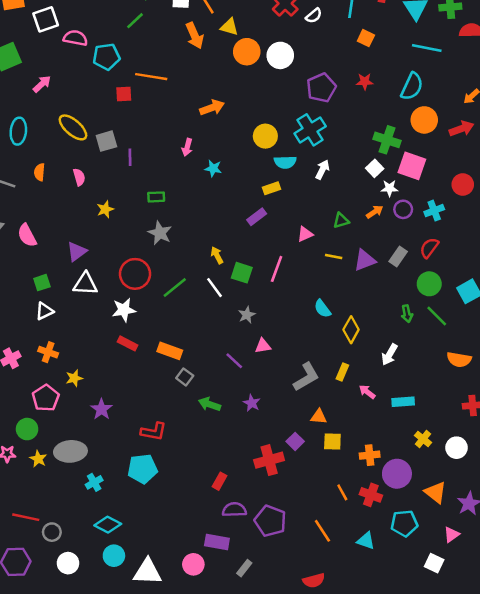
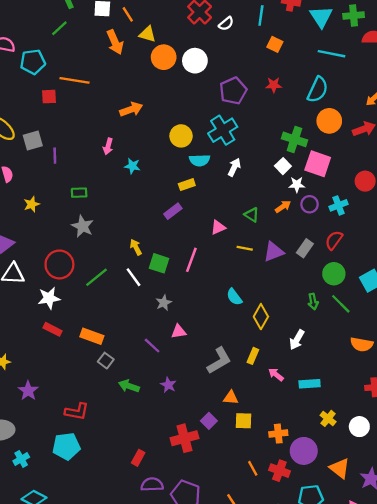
green triangle: (341, 221) -> (252, 215), turned 49

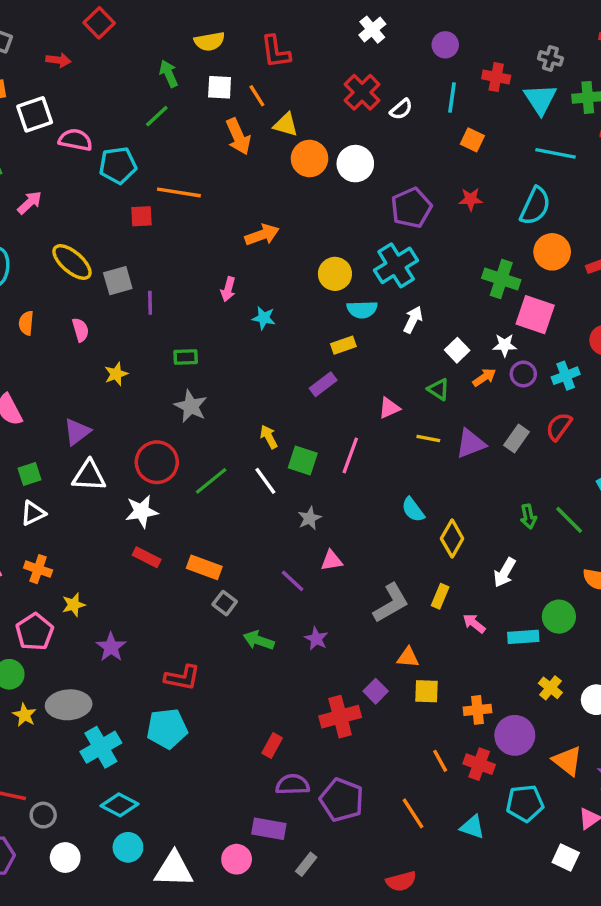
white square: (283, 166) -> (457, 350), moved
green circle: (334, 274) -> (559, 617), moved
cyan cross: (21, 459) -> (101, 747), size x1.6

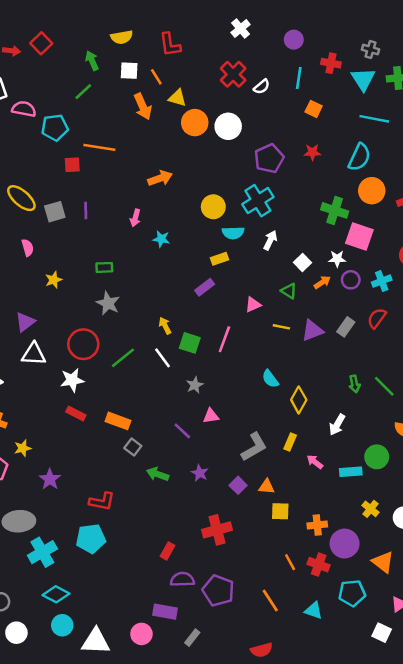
red square: (99, 23) -> (41, 43), moved
purple line: (150, 303) -> (86, 210), moved
purple square: (376, 691) -> (238, 485), moved

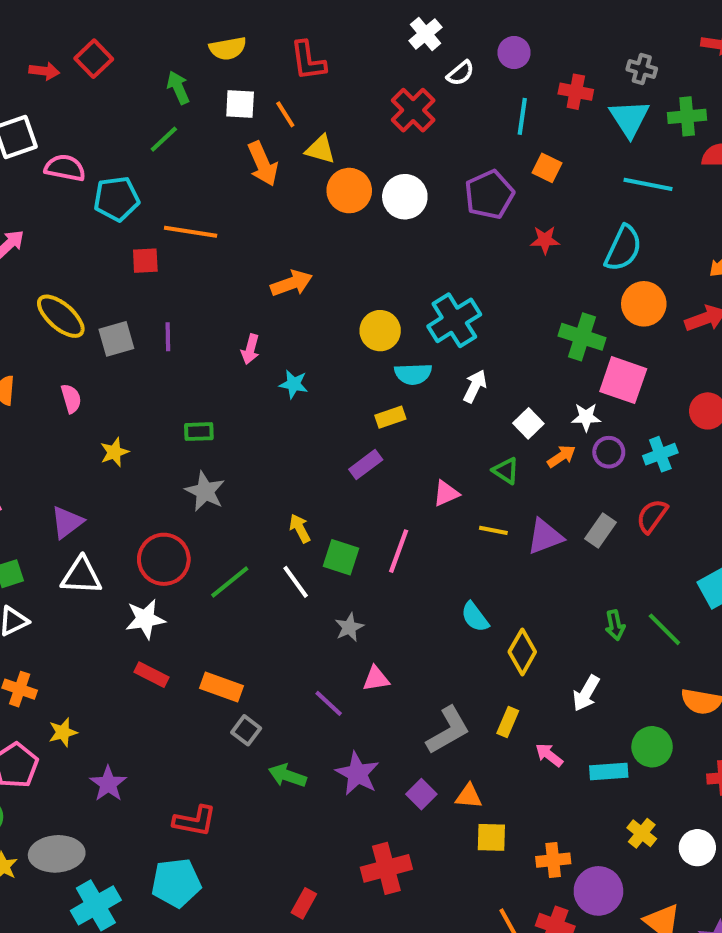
white semicircle: (262, 87) -> (460, 73), moved
purple pentagon: (269, 158) -> (489, 195), moved
purple star: (200, 473) -> (357, 774), size x1.5

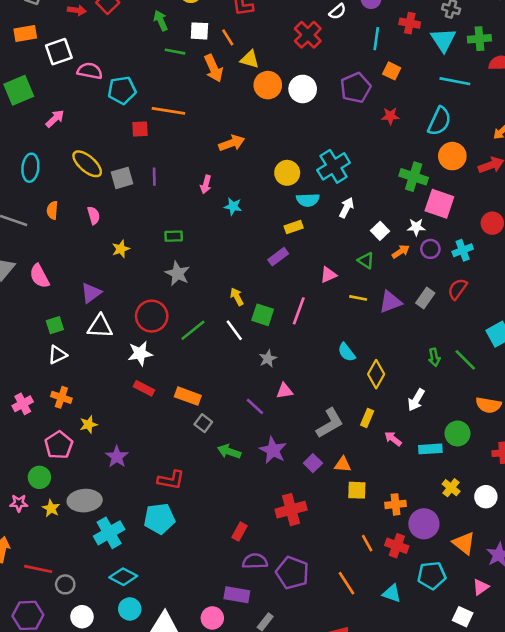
green line: (164, 139) -> (175, 52), moved, turned 54

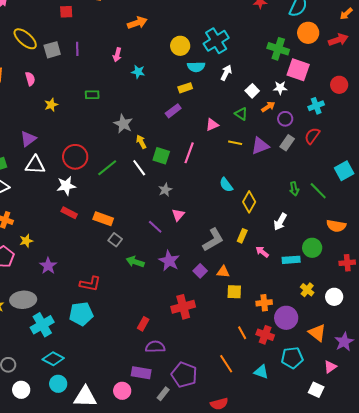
purple circle: (430, 249) -> (285, 119), moved
gray star: (177, 273) -> (123, 124), moved
pink triangle: (285, 391) -> (178, 215), turned -40
purple pentagon: (292, 573) -> (184, 375), moved

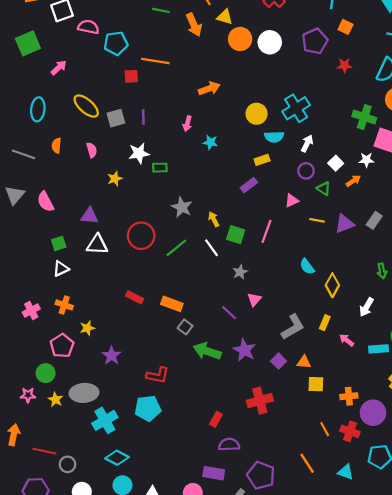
purple circle: (285, 119) -> (306, 171), moved
gray star: (123, 124) -> (182, 207), moved
purple triangle: (28, 139) -> (89, 216), turned 42
white star: (66, 186) -> (139, 153), moved
green arrow: (135, 262) -> (207, 351), size x1.4

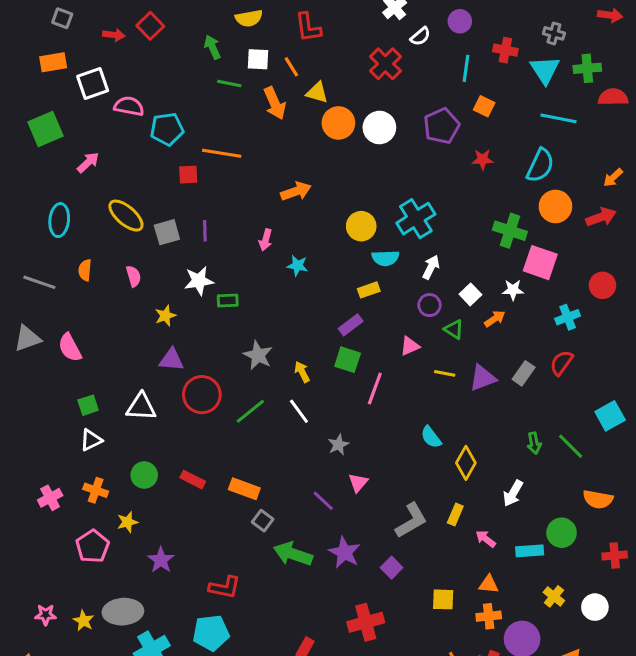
gray triangle: (15, 195) -> (27, 338), turned 30
purple triangle: (89, 216) -> (171, 360), moved
green square: (236, 235) -> (348, 360), moved
orange triangle: (304, 362) -> (489, 584), moved
green circle: (46, 373) -> (144, 475), moved

